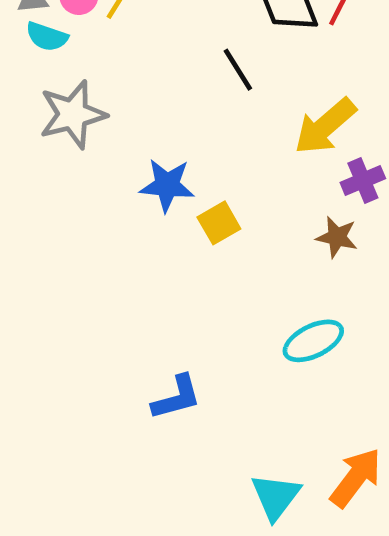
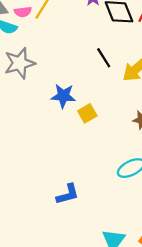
black line: (238, 70) -> (104, 58), moved

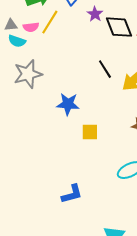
yellow square: (87, 113) -> (90, 132), moved, turned 30

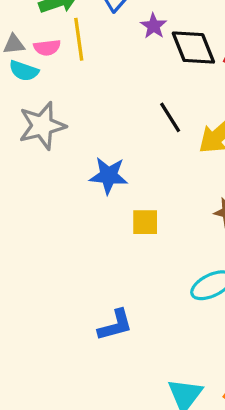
yellow line: (50, 22) -> (79, 39), turned -40

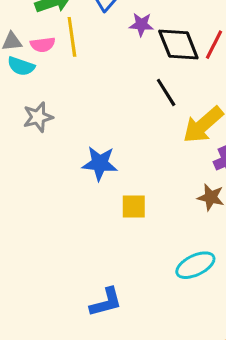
purple star: (153, 26) -> (141, 25), turned -30
black line: (170, 117) -> (166, 92), moved
gray star: (42, 126) -> (38, 117), size x0.7

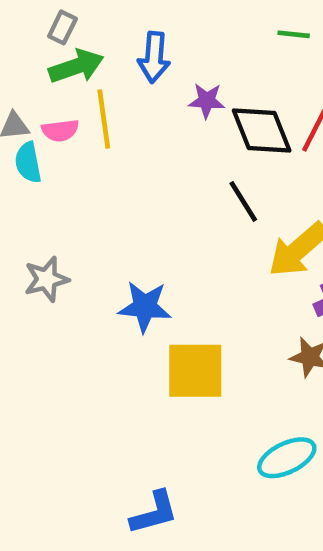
cyan semicircle: (21, 66) -> (28, 163), turned 60
gray star: (38, 117) -> (46, 279), moved
yellow square: (134, 207) -> (195, 371), size x1.6

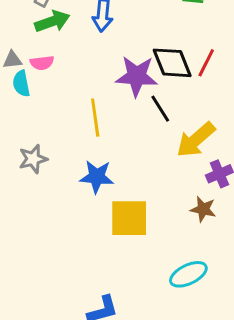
purple star: (207, 101) -> (137, 76), moved, size x1.8
yellow line: (104, 119) -> (95, 118), moved

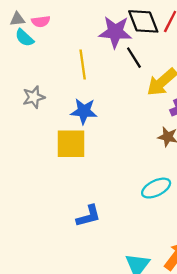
cyan semicircle: (21, 84) -> (24, 38), turned -36
yellow square: (129, 218) -> (71, 144), moved

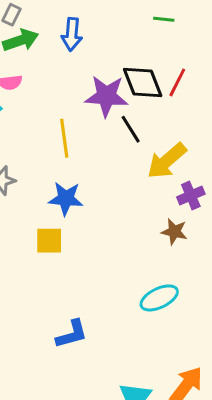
yellow square: (71, 144) -> (49, 241), size x0.7

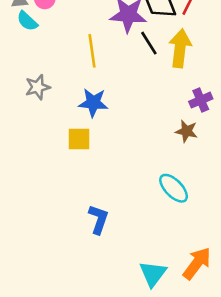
yellow arrow: (167, 161) -> (180, 48), moved, turned 138
cyan ellipse: (159, 298) -> (174, 188), turned 72
blue L-shape: (72, 334) -> (98, 219), turned -56

